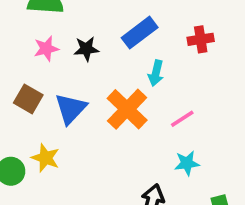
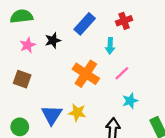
cyan arrow: (156, 73) -> (110, 46), moved
blue triangle: (71, 109) -> (52, 115), moved
yellow star: (45, 158) -> (77, 113), moved

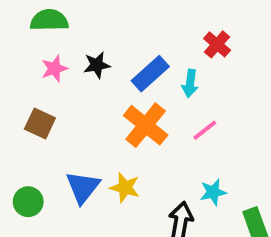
red cross: (124, 21) -> (217, 44), turned -35
blue rectangle: (85, 24) -> (150, 74), moved
cyan star: (130, 101) -> (213, 192), moved

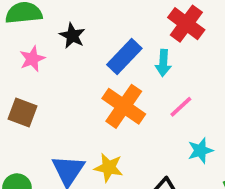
red cross: (217, 44) -> (186, 24), size x1.4
black star: (97, 65) -> (72, 36), moved, turned -30
cyan star: (213, 192) -> (200, 150), moved

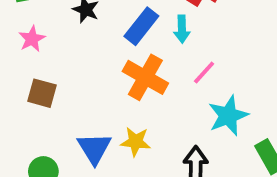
pink star: (32, 59) -> (32, 39), moved
cyan star: (200, 150) -> (228, 116), size x1.5

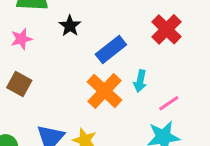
cyan arrow: (182, 29) -> (140, 81), moved
pink line: (204, 72) -> (169, 103), moved

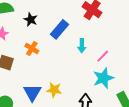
orange cross: (105, 91) -> (32, 48), moved, size x0.6

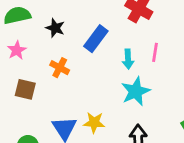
pink line: (103, 56) -> (155, 52), moved, turned -32
cyan star: (103, 78) -> (136, 91), moved

